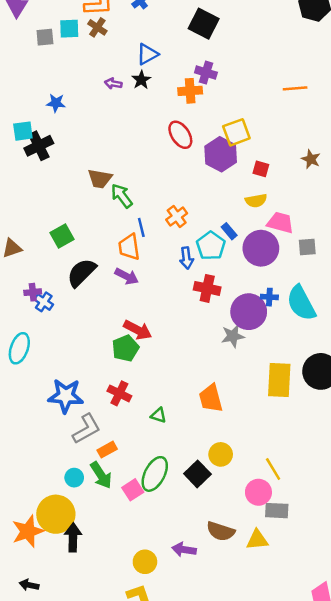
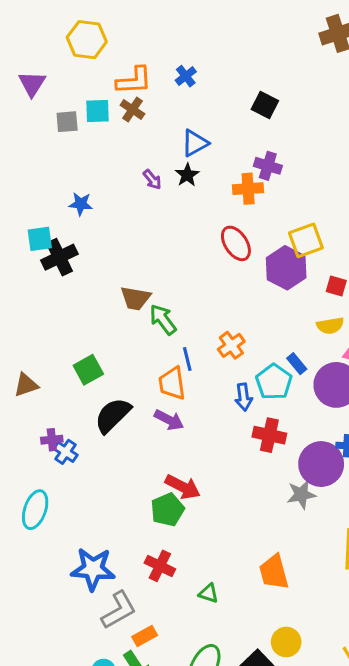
black square: (204, 24) -> (265, 105), size x0.7
purple arrow: (113, 84) -> (152, 180), turned -140

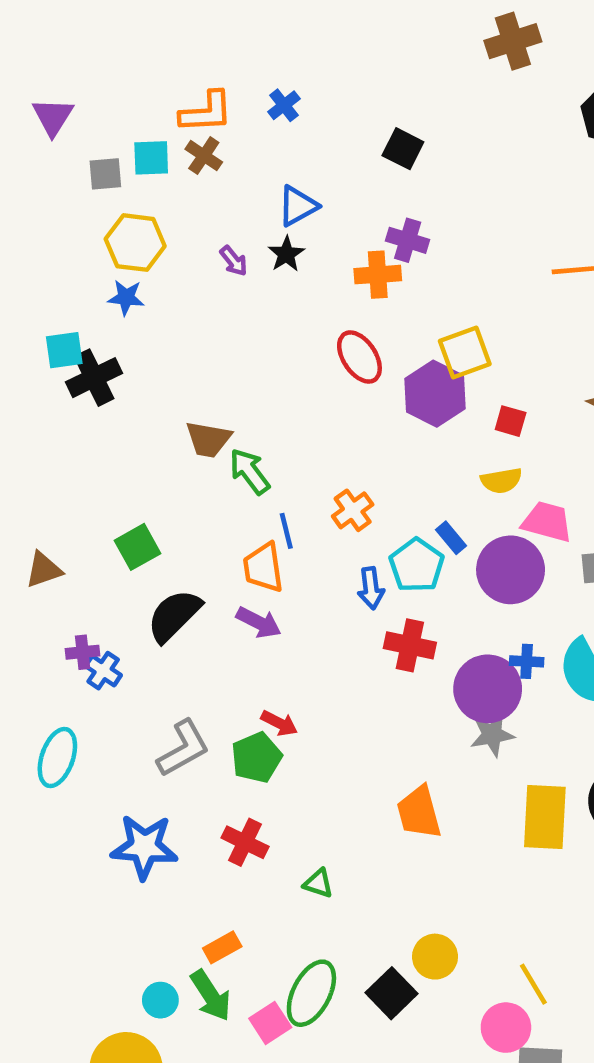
yellow hexagon: (87, 40) -> (135, 243), moved
red arrow: (183, 487) -> (279, 723), size x0.7
gray star: (301, 494) -> (492, 735), moved
orange trapezoid: (274, 572) -> (419, 812), moved
gray L-shape: (119, 610) -> (183, 748), moved

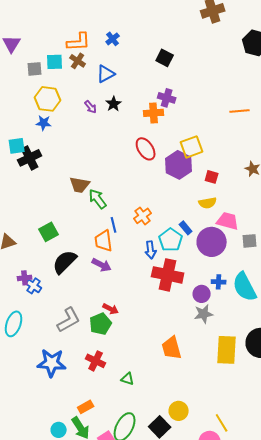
blue triangle: (298, 206) -> (106, 74), moved
red cross: (410, 645) -> (168, 275), size x1.4
purple circle: (488, 689) -> (202, 294), size x0.6

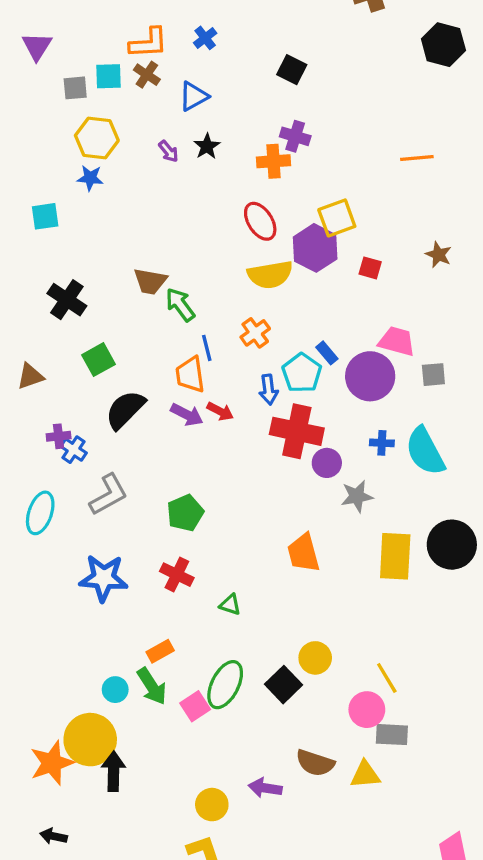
black cross: (30, 158) -> (67, 300), moved, turned -30
yellow semicircle: (208, 203) -> (270, 275), moved, size x1.5
purple circle: (202, 294) -> (327, 463), moved
red arrow: (111, 309) -> (220, 411), moved
gray L-shape: (69, 320) -> (109, 495), moved

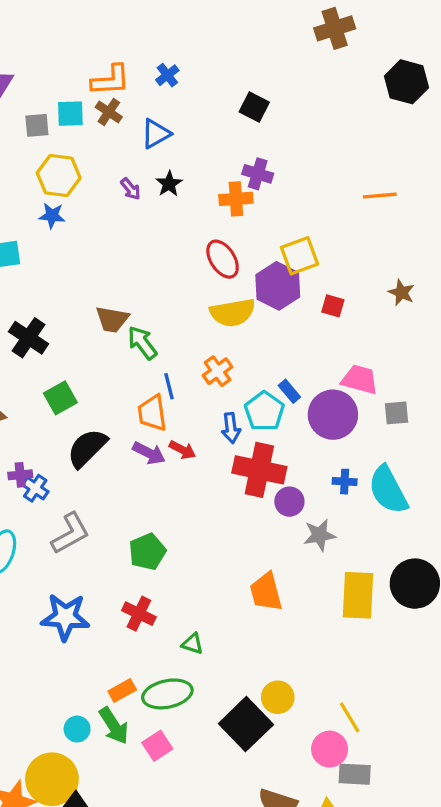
green ellipse: (225, 685) -> (167, 694), moved, turned 51
black square: (283, 685) -> (246, 724), size x1.4

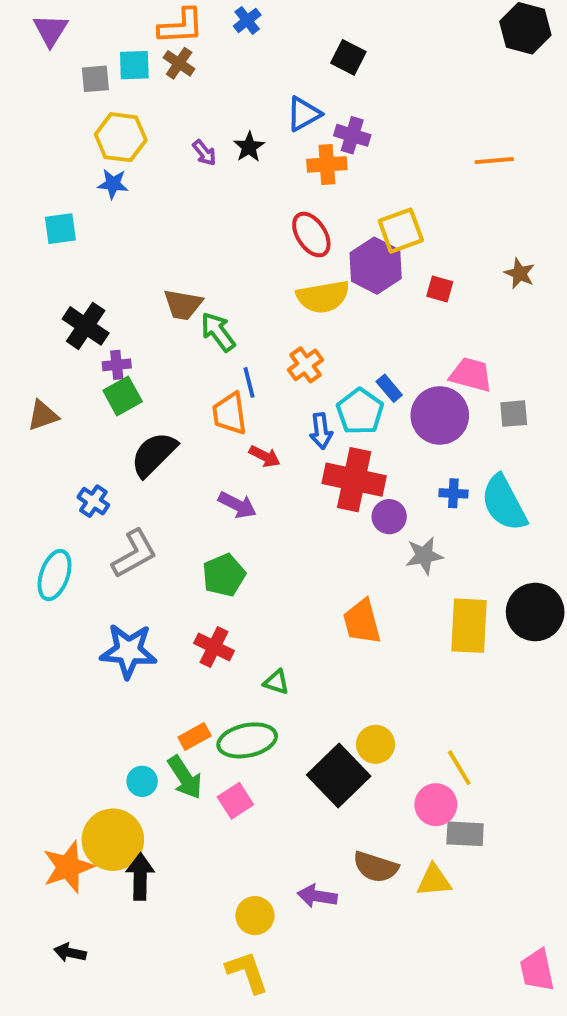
blue triangle: (156, 134) -> (304, 114), moved
purple arrow: (149, 453) -> (237, 505), moved
purple cross: (20, 475) -> (117, 365), moved

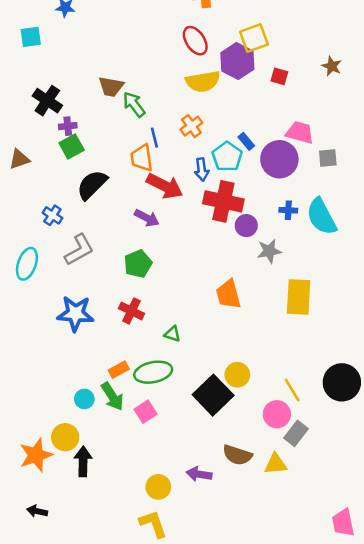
red arrow: (265, 456) -> (165, 186), size x1.8
black circle: (535, 612) -> (342, 382), moved
gray rectangle: (465, 834) -> (296, 433), turned -55
yellow circle: (113, 840) -> (65, 437), size x0.7

